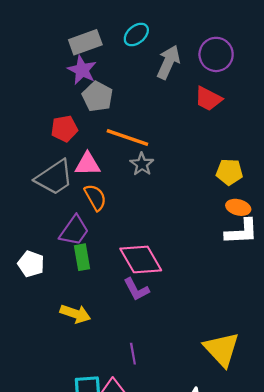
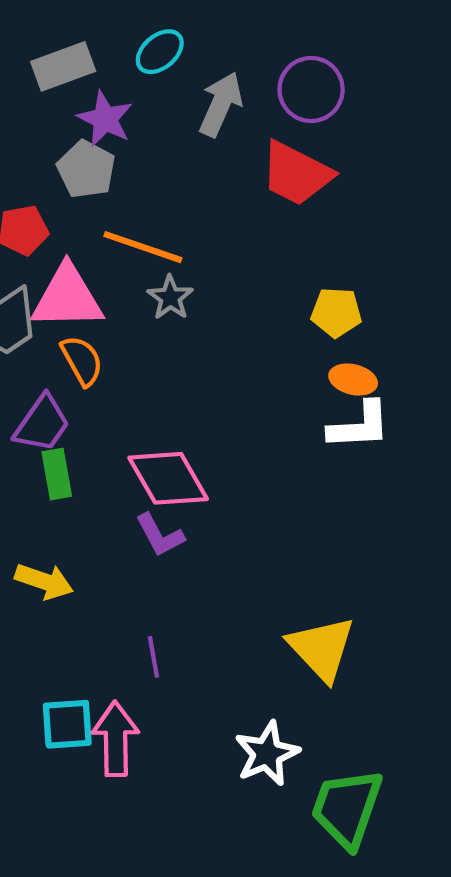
purple star: (82, 70) -> (105, 119), moved
red trapezoid: (208, 99) -> (296, 174), size x1.4
pink triangle: (88, 164) -> (67, 298), size x1.5

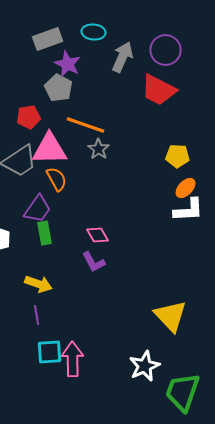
cyan ellipse: (160, 52) -> (94, 32), turned 45
orange ellipse: (353, 380) -> (186, 188), turned -60
pink diamond: (168, 478) -> (98, 235), size x0.6
purple line: (153, 657) -> (37, 315), moved

